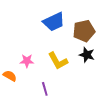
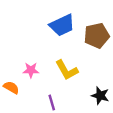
black star: (87, 55) -> (100, 96), moved

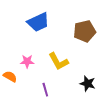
blue trapezoid: (62, 25) -> (38, 22), moved

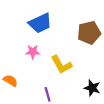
pink star: (27, 61) -> (33, 52), moved

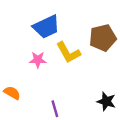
yellow L-shape: (61, 65) -> (68, 52), moved

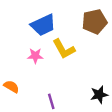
brown pentagon: (103, 38) -> (95, 22), moved
black star: (106, 101) -> (99, 95), turned -30

